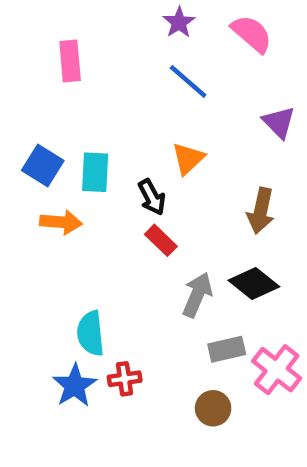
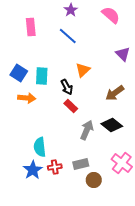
purple star: (179, 22) -> (71, 10), moved
blue line: (188, 81) -> (68, 36), moved
brown arrow: (261, 211) -> (115, 93), turned 42
gray rectangle: (227, 349) -> (81, 164), moved

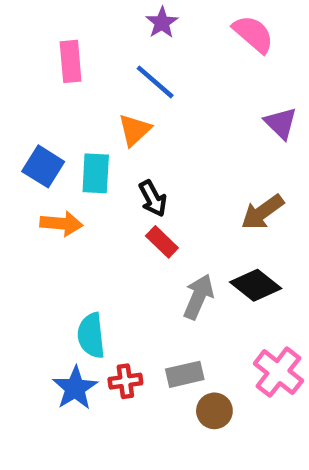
orange triangle: (83, 70) -> (135, 130), moved

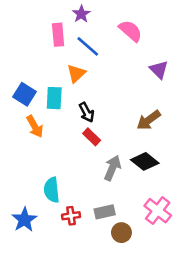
purple star: (162, 23) -> (81, 14), moved
pink semicircle: (253, 34) -> (131, 31), moved
pink rectangle: (71, 61) -> (58, 35), moved
orange arrow: (61, 224) -> (35, 127), turned 55
blue star: (75, 388) -> (24, 220), moved

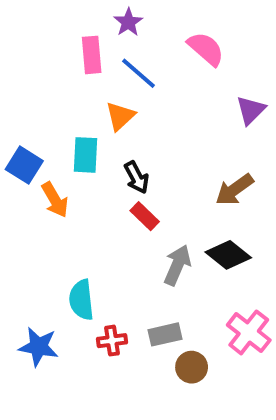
purple triangle: (159, 70) -> (251, 110), turned 30
blue square: (24, 94) -> (24, 165), moved
blue star: (24, 220) -> (39, 347), turned -30

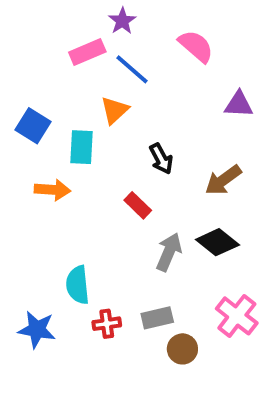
pink rectangle: (92, 55) -> (87, 52), turned 72
purple triangle: (251, 110) -> (239, 104), turned 48
blue square: (24, 165) -> (33, 126), moved
black arrow: (136, 177) -> (161, 159), moved
orange arrow: (55, 200) -> (52, 190), turned -56

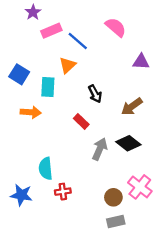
purple star: (122, 21) -> (33, 12), moved
gray rectangle: (157, 318) -> (116, 221), moved
brown circle: (182, 349) -> (113, 197), moved

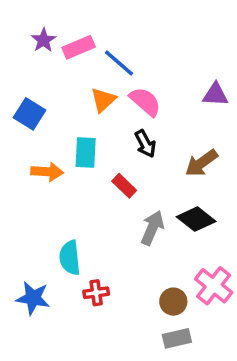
purple star: (33, 12) -> (44, 40), moved
pink semicircle: (116, 27) -> (145, 102), moved
cyan rectangle: (48, 87) -> (86, 152), moved

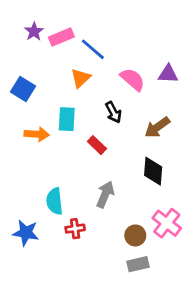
pink semicircle: (145, 102) -> (133, 79), moved
black diamond: (196, 219) -> (153, 171), turned 56
gray arrow: (152, 228) -> (105, 194), moved

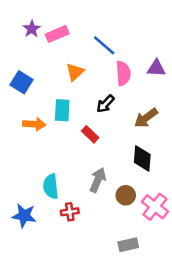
blue line: (93, 49) -> (104, 45), moved
pink semicircle: (133, 79) -> (123, 73), turned 45
black arrow: (113, 112) -> (105, 104), turned 72
brown circle: (135, 235) -> (126, 195), moved

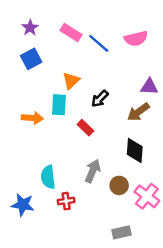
pink rectangle: (57, 34) -> (71, 32), moved, turned 55
purple triangle: (156, 68) -> (149, 87), moved
orange triangle: (75, 72) -> (71, 81), moved
pink semicircle: (123, 73) -> (136, 38), moved, turned 80
blue square: (22, 82) -> (31, 59), moved, turned 30

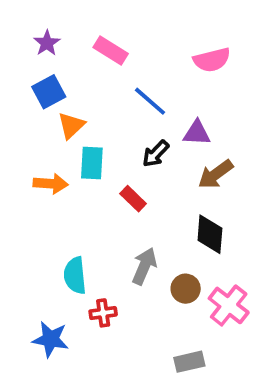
blue line: (99, 43) -> (150, 101), moved
orange triangle: (71, 81) -> (71, 126), moved
purple triangle: (149, 87) -> (197, 133), moved
blue star: (23, 205) -> (51, 339), moved

